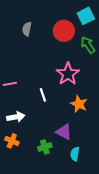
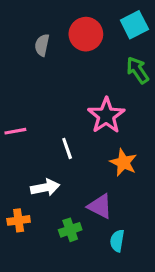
red circle: (64, 31) -> (86, 34), moved
white arrow: (16, 117) -> (45, 188), moved
orange cross: (12, 141) -> (19, 220), turned -32

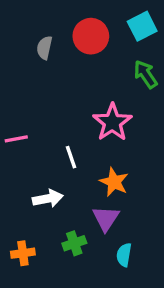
orange star: (123, 162) -> (114, 182), moved
purple triangle: (100, 206) -> (106, 218), turned 36
orange cross: (19, 220) -> (23, 253), moved

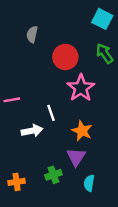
cyan square: (142, 26) -> (102, 19), turned -36
red circle: (91, 36) -> (65, 57), moved
white arrow: (48, 199) -> (32, 131), moved

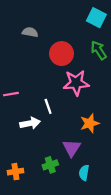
gray semicircle: (32, 34) -> (30, 32), turned 88
pink star: (81, 88) -> (76, 83), turned 30
orange star: (82, 131) -> (90, 123), moved, turned 30

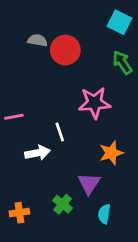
red circle: (62, 54) -> (65, 50), moved
green cross: (50, 165) -> (63, 204), turned -32

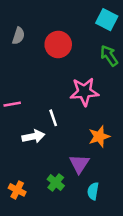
gray semicircle: (38, 40) -> (18, 36), moved, turned 98
orange cross: (19, 213) -> (17, 190), turned 35

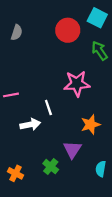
red circle: (58, 44) -> (68, 30), moved
cyan semicircle: (93, 191) -> (101, 169), moved

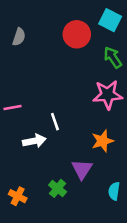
pink star: (77, 84) -> (108, 95), moved

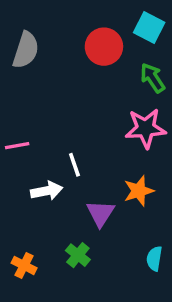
gray semicircle: (19, 37) -> (26, 50), size x1.5
purple triangle: (82, 169) -> (100, 213), moved

